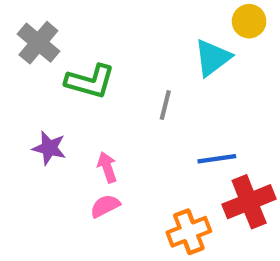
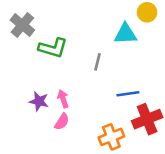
cyan triangle: (213, 58) -> (125, 34), turned 35
purple star: (49, 148) -> (39, 101), moved
pink semicircle: (105, 206) -> (62, 122), turned 150

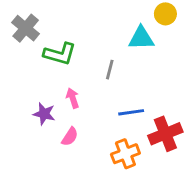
blue line: (128, 94) -> (131, 112), moved
pink arrow: (63, 99) -> (73, 98), moved

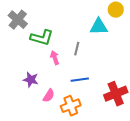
pink arrow: (73, 98) -> (55, 58), moved
blue line: (131, 112) -> (80, 80), moved
orange cross: (125, 154) -> (71, 106), moved

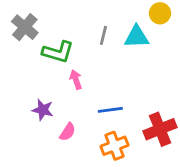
gray line: (77, 49) -> (103, 35), moved
orange cross: (71, 106) -> (114, 146), moved

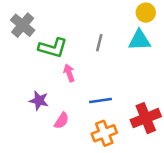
gray line: (103, 35) -> (99, 43), moved
cyan triangle: (137, 37) -> (139, 40), moved

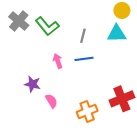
green L-shape: (53, 48) -> (47, 26), moved, turned 35
blue line: (101, 101) -> (84, 59), moved
pink semicircle: (62, 121) -> (51, 101), turned -64

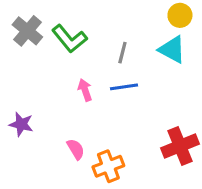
cyan triangle: (117, 34) -> (172, 50), turned 30
purple star: (32, 84) -> (21, 124), moved
orange cross: (87, 111) -> (108, 166), moved

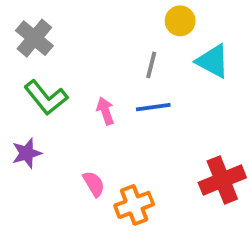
yellow circle: (180, 15) -> (180, 21), moved
green L-shape: (69, 39) -> (46, 98), moved
purple star: (21, 124) -> (27, 153), turned -30

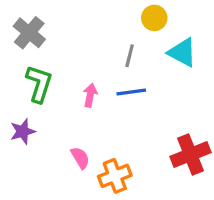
green L-shape: (46, 98) -> (39, 84), turned -123
pink arrow: (105, 111) -> (90, 95), turned 30

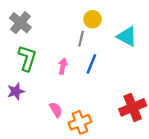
yellow circle: (154, 18) -> (93, 19), moved
gray line: (130, 56) -> (81, 39), moved
blue line: (131, 92) -> (91, 64), turned -60

